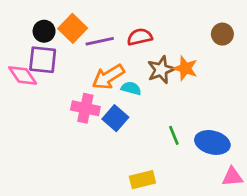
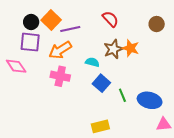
red semicircle: (140, 37) -> (110, 19), moved, turned 60
pink diamond: (23, 75) -> (16, 66), moved
orange arrow: (108, 77) -> (60, 50), moved
blue square: (115, 118) -> (101, 83), moved

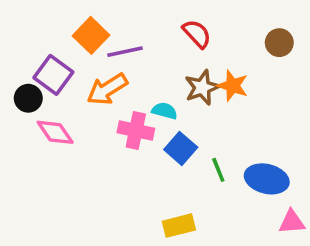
black circle: (31, 22) -> (28, 98), moved
purple square: (30, 42) -> (53, 75), turned 30
pink diamond: (16, 66) -> (55, 132), moved
pink cross: (60, 76) -> (136, 130), moved

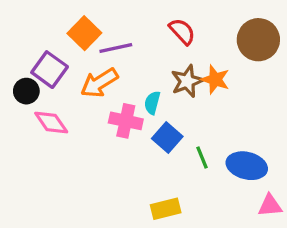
brown circle: (279, 43) -> (258, 40), size x1.6
cyan semicircle: (165, 111) -> (152, 103), turned -90

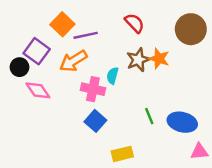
blue square: (167, 138) -> (95, 121), moved

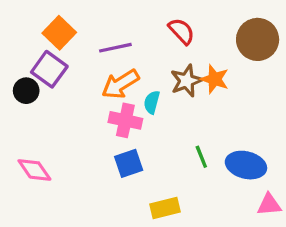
orange square: (62, 24) -> (59, 33), moved
orange arrow: (73, 61) -> (120, 84), moved
pink diamond: (38, 90) -> (34, 170), moved
blue square: (95, 121) -> (129, 163), turned 30

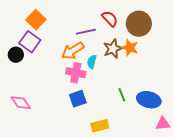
brown circle: (258, 39) -> (139, 24), moved
purple line: (115, 48) -> (86, 32), moved

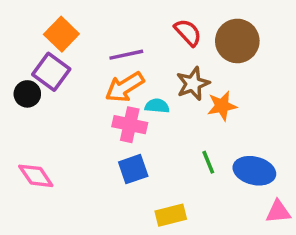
purple line: (86, 32) -> (126, 55), moved
orange star: (130, 48) -> (222, 106), moved, turned -30
cyan semicircle: (92, 62) -> (157, 106), turned 80

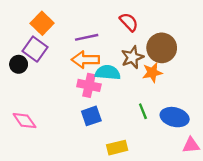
brown circle: (237, 41) -> (162, 48), moved
orange arrow: (125, 87) -> (85, 60), turned 32
cyan semicircle: (157, 106) -> (108, 73), size x1.5

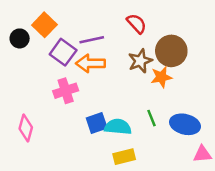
purple square: (35, 49) -> (63, 52), moved
black circle: (19, 64) -> (20, 38), moved
cyan semicircle: (108, 73) -> (118, 127), moved
pink cross: (89, 85) -> (66, 91), moved, turned -30
pink diamond: (24, 121) -> (26, 128), turned 50

